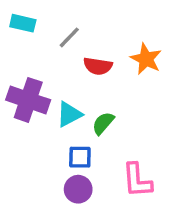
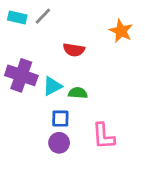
gray line: (69, 37) -> (43, 16), moved
orange star: (146, 59) -> (121, 31), moved
green semicircle: (103, 123) -> (78, 93), turned 54

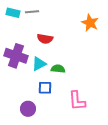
gray line: (43, 16) -> (32, 12), turned 40
red semicircle: (74, 50) -> (45, 39), moved
purple circle: (59, 143) -> (28, 109), moved

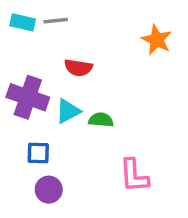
blue square: (45, 88) -> (38, 153), moved

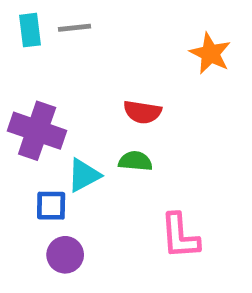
cyan rectangle: (23, 22) -> (30, 30), turned 70
red semicircle: (78, 68) -> (142, 112), moved
cyan triangle: (68, 111) -> (84, 175), moved

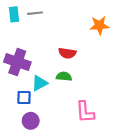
orange star: (210, 53) -> (99, 25), turned -30

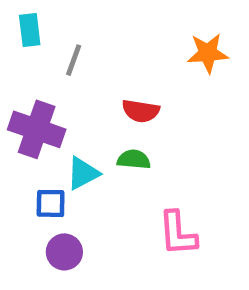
gray line: (35, 13) -> (74, 60), moved, turned -64

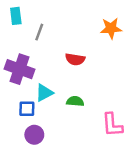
green semicircle: (134, 159) -> (75, 101), moved
pink L-shape: (178, 233) -> (112, 125), moved

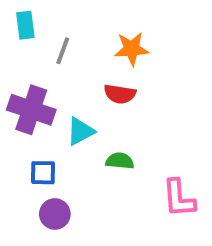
orange star: (111, 28) -> (132, 49), moved
cyan triangle: (44, 93) -> (80, 131), moved

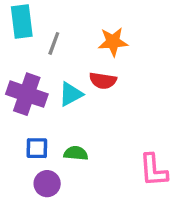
cyan rectangle: (25, 25) -> (22, 21), size x1.4
cyan triangle: (80, 131) -> (71, 94), moved
green semicircle: (120, 161) -> (76, 153), moved

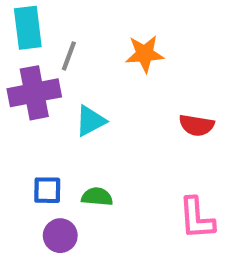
red semicircle: (103, 81) -> (197, 125), moved
purple cross: (27, 94) -> (34, 93), moved, turned -30

